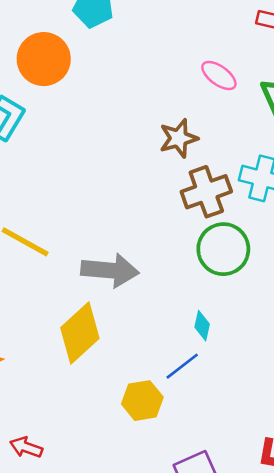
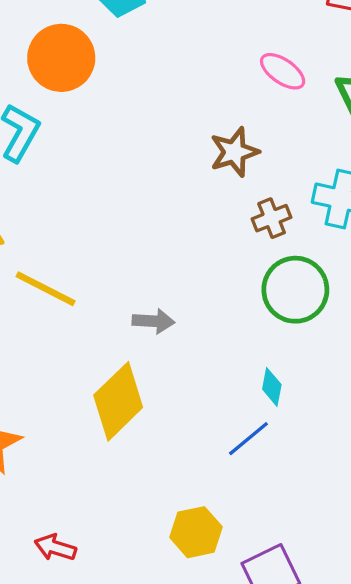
brown cross: (206, 192) -> (272, 218), size x0.6
gray arrow: (110, 270) -> (153, 321), size x0.6
yellow hexagon: (142, 401) -> (196, 532), moved

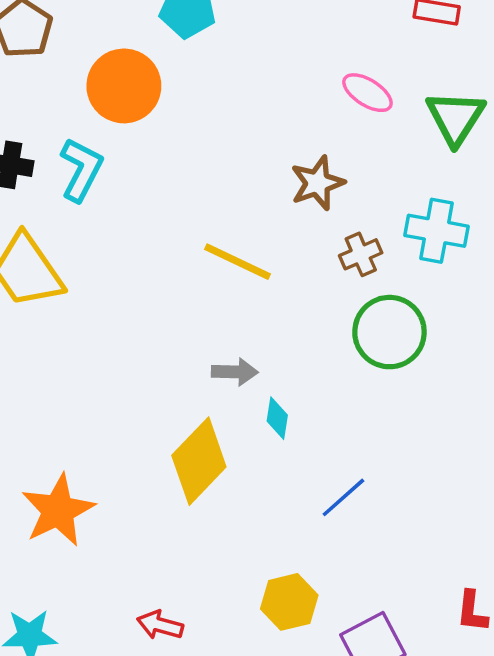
yellow line: (46, 289) -> (238, 262), moved
cyan diamond: (272, 387) -> (277, 418), moved
red arrow: (55, 548) -> (160, 625), moved

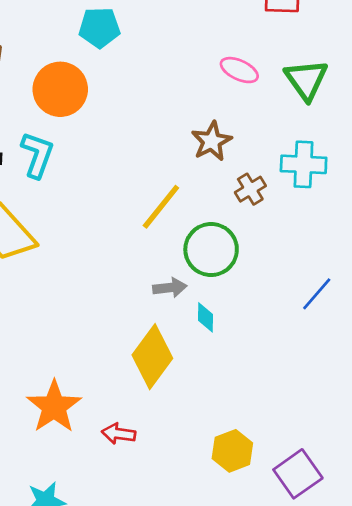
yellow line: (238, 262) -> (161, 207), turned -69
green circle: (389, 332) -> (211, 250), moved
blue line: (343, 497) -> (317, 294), moved
red arrow: (160, 625) -> (119, 434), moved

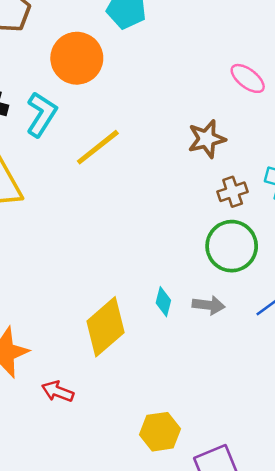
yellow line: (161, 207) -> (98, 147), moved
green circle: (211, 250) -> (232, 246), moved
gray arrow: (170, 288) -> (209, 305), moved

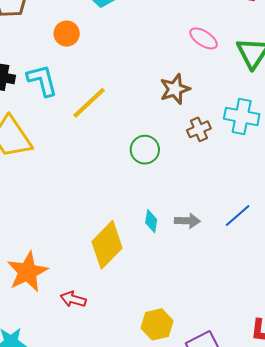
orange circle: (77, 58) -> (67, 34), size x0.6
cyan L-shape: (41, 114) -> (42, 80), turned -42
green circle: (232, 246) -> (145, 150), moved, size x0.7

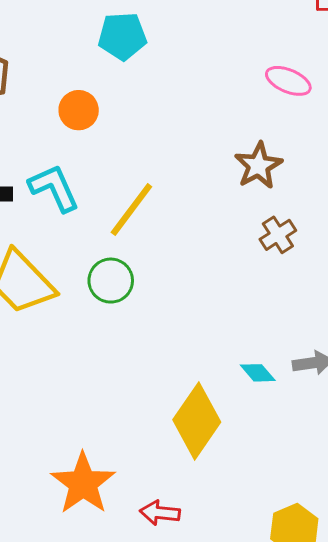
brown cross: (199, 129) -> (278, 235), moved
green circle: (145, 150) -> (111, 281), moved
cyan diamond: (151, 221) -> (258, 373), turned -40

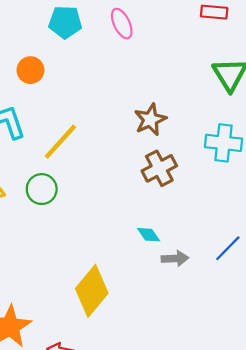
pink ellipse: (288, 81) -> (122, 24), moved, turned 36
brown cross: (278, 235) -> (159, 168), size x1.4
cyan diamond: (258, 373) -> (149, 235), moved

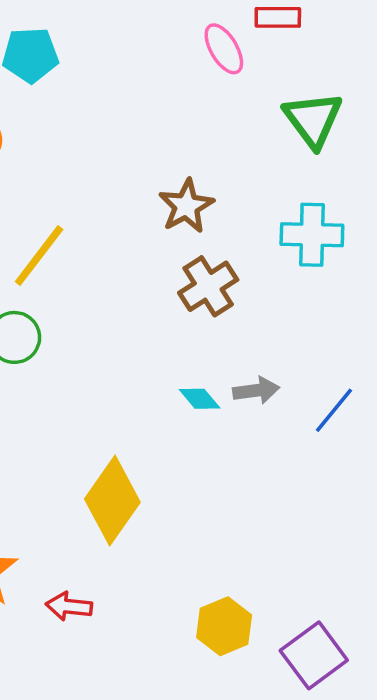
pink ellipse: (122, 24) -> (224, 49), moved
gray arrow: (175, 258) -> (256, 390), moved

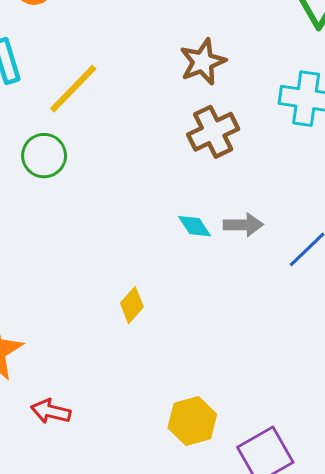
yellow diamond: (112, 501) -> (132, 305), moved, size x0.5
red arrow: (69, 606) -> (51, 411), moved

